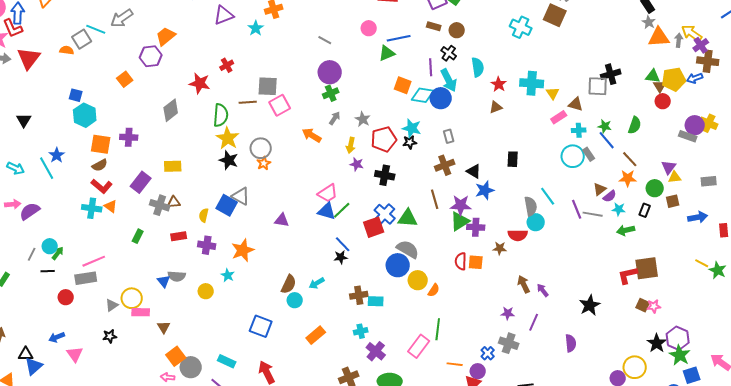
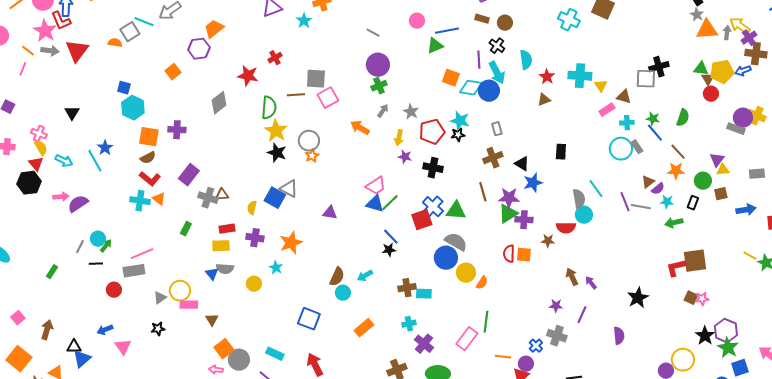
yellow rectangle: (173, 166) -> (221, 246), moved

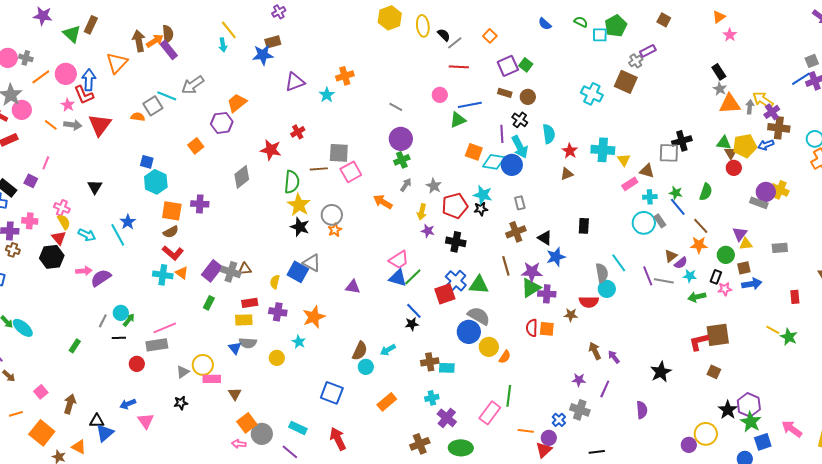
pink star: (45, 31) -> (68, 105), size x0.6
pink line: (23, 69) -> (46, 163), moved
purple rectangle: (189, 175) -> (212, 271), moved
blue arrow: (746, 210) -> (752, 284), moved
pink star: (702, 299) -> (725, 289), moved

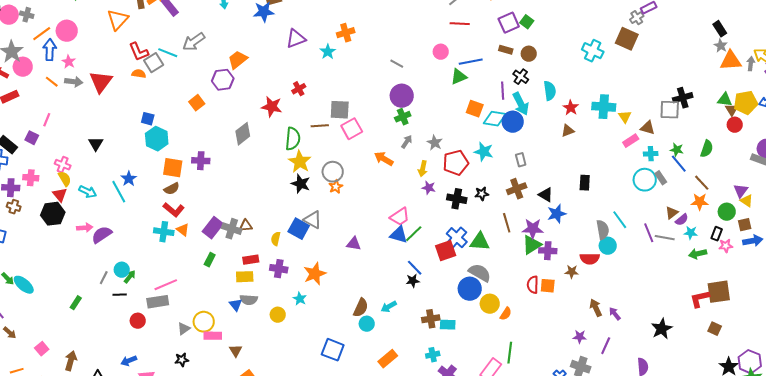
blue arrow: (89, 80) -> (50, 50), moved
red L-shape: (84, 95) -> (139, 52), moved
black star: (481, 209) -> (482, 194), moved
yellow triangle: (746, 244) -> (747, 201), turned 40

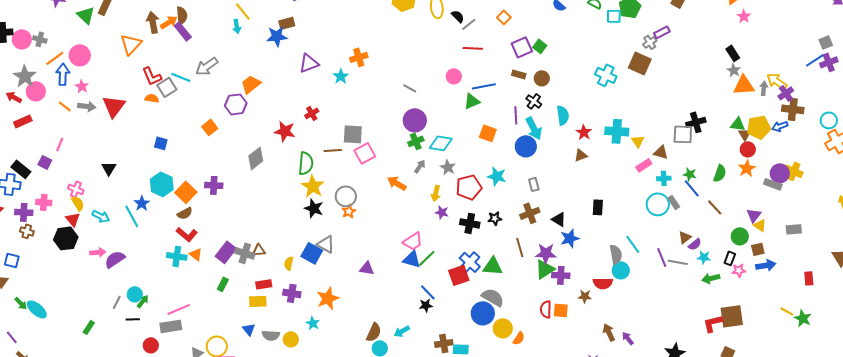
cyan diamond: (495, 119) -> (441, 143), moved
cyan hexagon: (157, 139) -> (162, 184), moved
orange square: (173, 168) -> (186, 192), turned 35
orange star: (700, 202) -> (747, 168), moved, turned -30
gray semicircle: (249, 300) -> (271, 335), moved

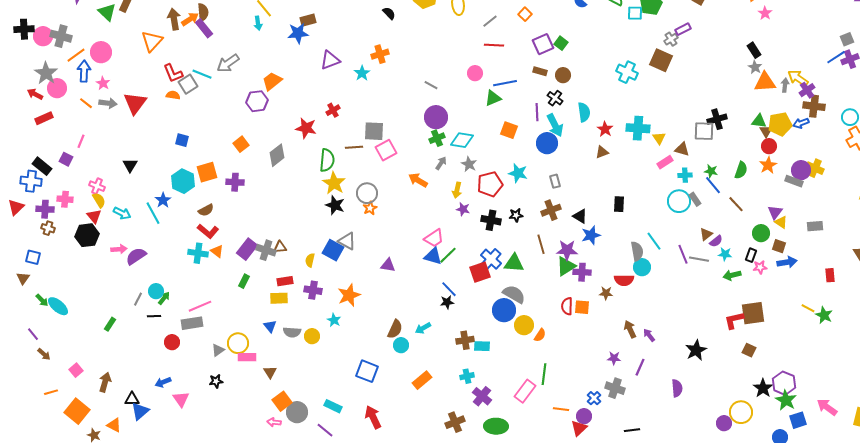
black semicircle: (458, 16) -> (389, 13), moved
gray cross: (40, 39) -> (61, 36), size x1.5
orange square: (210, 127) -> (241, 144), moved
orange square: (186, 192) -> (207, 172), moved, turned 30
brown square: (758, 249) -> (779, 246), turned 32

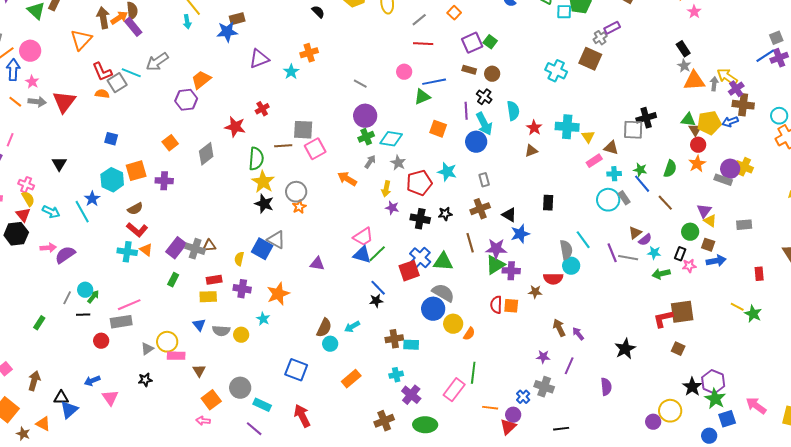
gray circle: (297, 412) -> (240, 388), moved

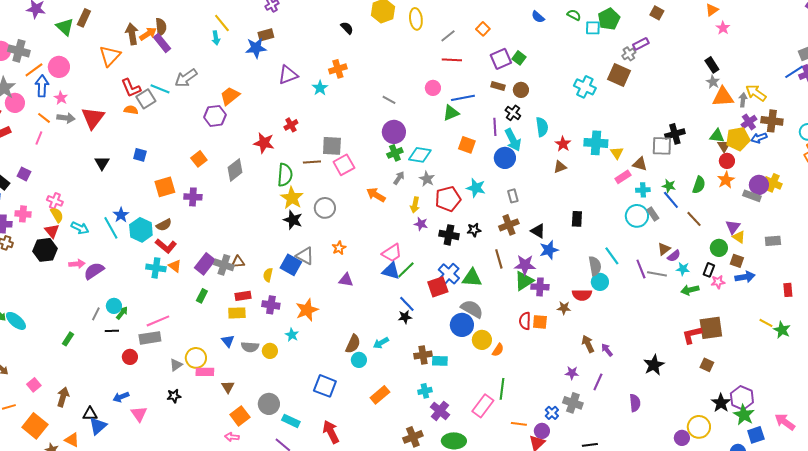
purple cross: (736, 89) -> (749, 122), moved
pink line: (10, 140) -> (39, 138), moved
black triangle: (59, 164) -> (102, 163), moved
cyan hexagon: (112, 180) -> (141, 230), moved
orange star: (299, 207) -> (339, 248), moved

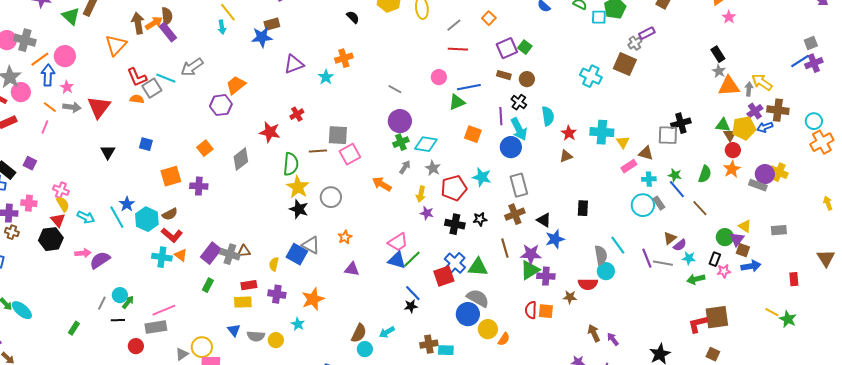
gray rectangle: (513, 196) -> (519, 185), size x1.6
purple triangle: (733, 227) -> (737, 239), moved

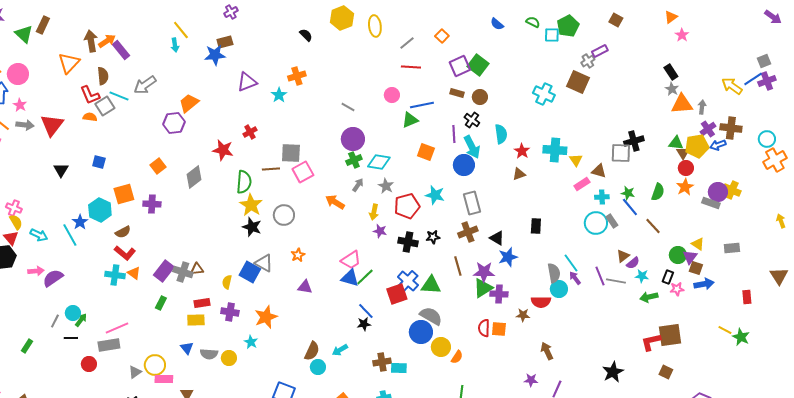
brown semicircle: (167, 16) -> (103, 76), moved
green square: (525, 47) -> (478, 65), size x1.5
yellow arrow: (762, 82) -> (732, 86), moved
cyan hexagon: (147, 219) -> (100, 210), moved
purple arrow: (613, 339) -> (575, 278), moved

